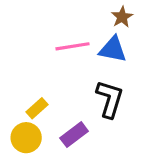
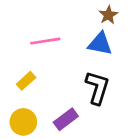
pink line: (73, 46) -> (45, 41), moved
yellow rectangle: (37, 108) -> (26, 81), moved

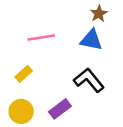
black L-shape: (97, 88) -> (89, 80), turned -56

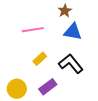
brown star: (99, 14) -> (65, 11), moved
yellow rectangle: (24, 74) -> (40, 59), moved

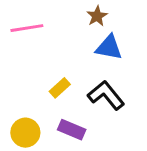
pink line: (33, 30) -> (27, 28), moved
purple rectangle: (48, 87) -> (72, 130), turned 60

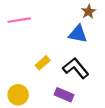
brown star: (97, 16) -> (89, 12), moved
purple rectangle: (72, 130) -> (64, 95), moved

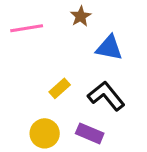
brown star: (89, 12) -> (81, 16), moved
yellow circle: (18, 95) -> (45, 133), moved

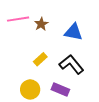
brown star: (81, 16) -> (41, 24), moved

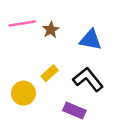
yellow circle: (30, 89) -> (23, 93), moved

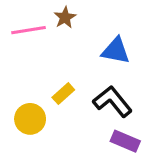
brown star: (51, 30) -> (65, 17), moved
purple rectangle: (74, 111) -> (125, 141), moved

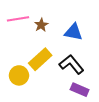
brown star: (65, 17) -> (41, 25), moved
yellow rectangle: (63, 94) -> (40, 59), size x1.6

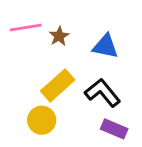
yellow circle: (19, 75) -> (42, 120), moved

